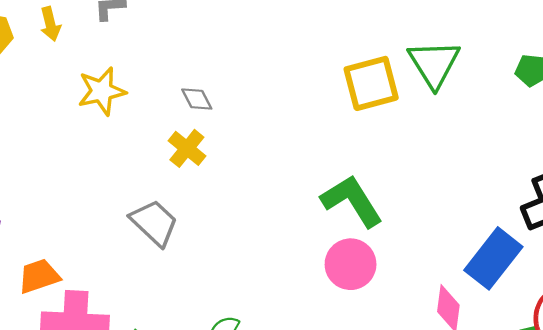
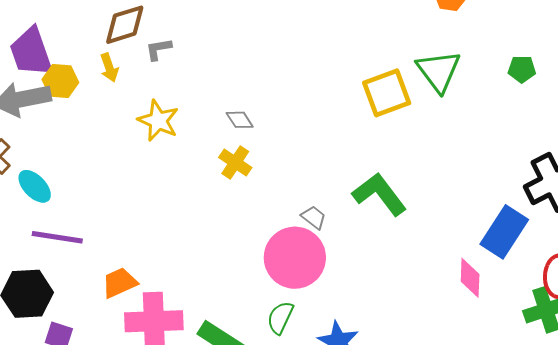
yellow star: (102, 91) -> (158, 121), turned -30
gray trapezoid: (154, 223) -> (314, 217), moved, size x0.6
pink circle: (351, 264) -> (295, 258), moved, size x1.4

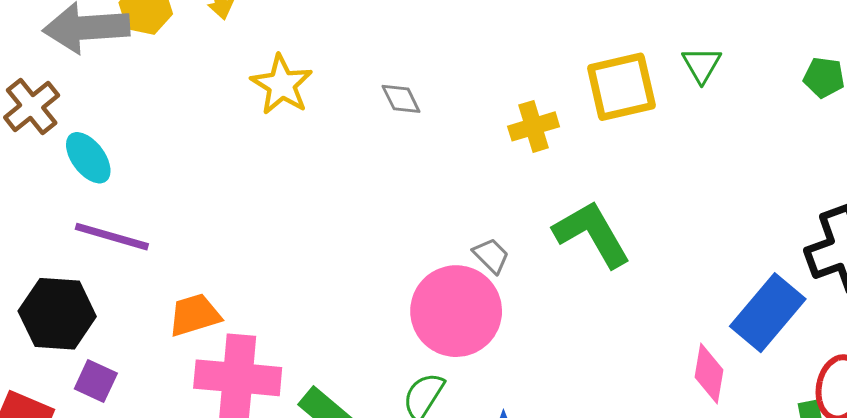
green triangle: (439, 71) -> (702, 65), size x0.6
yellow cross: (235, 163) -> (534, 126), moved, turned 32

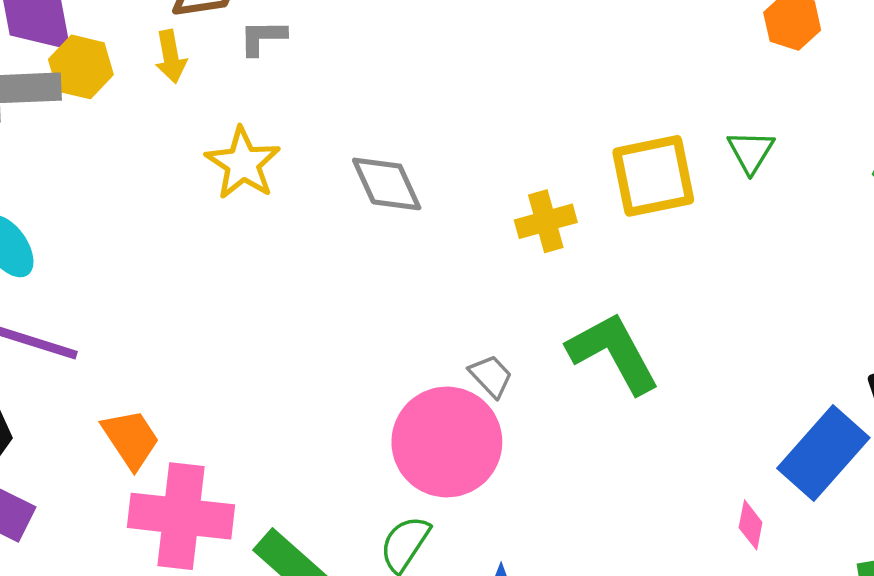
gray diamond: (401, 99) -> (387, 184), size x1.5
orange trapezoid: (195, 315) -> (131, 439), turned 72
pink diamond: (709, 374) -> (751, 525), size x0.7

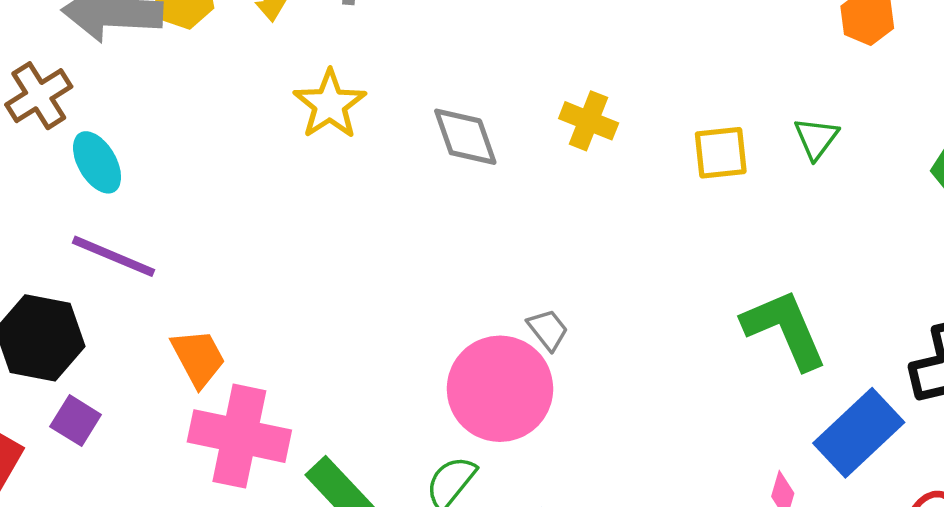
yellow square: (653, 176) -> (721, 153), size x0.7
yellow cross: (546, 221) -> (589, 121), moved, turned 32
green L-shape: (613, 353) -> (785, 329), moved

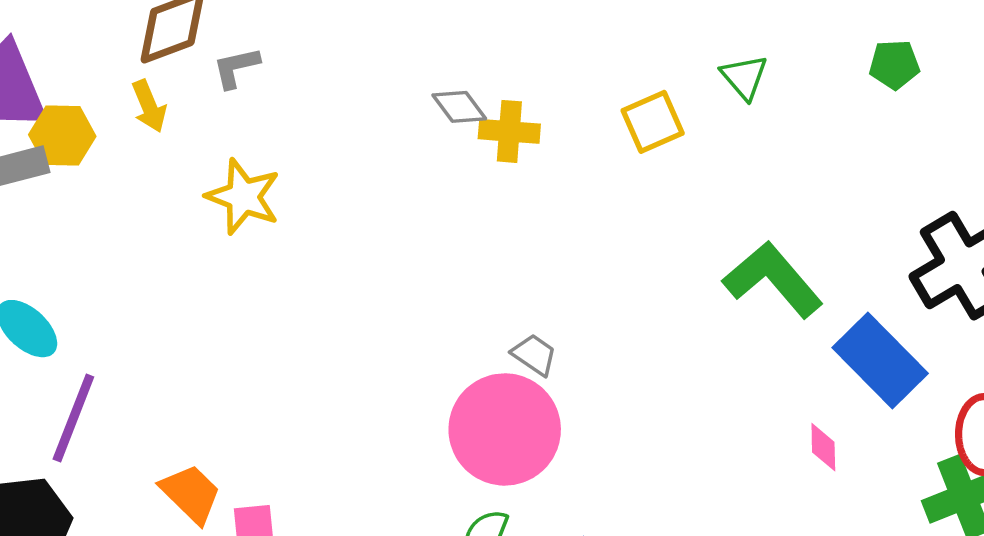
gray diamond: (465, 137) -> (459, 107), moved, size x0.7
purple line: (114, 256) -> (73, 418), turned -74
blue rectangle: (859, 433) -> (880, 360), turned -74

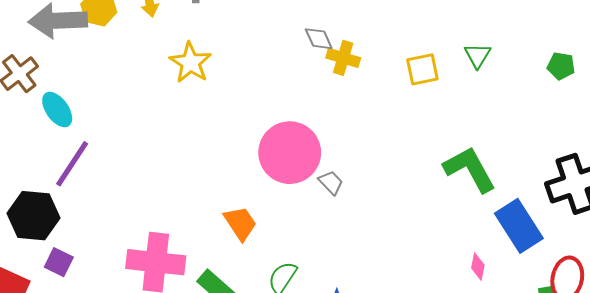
pink circle: (505, 429) -> (290, 153), moved
orange trapezoid: (191, 494) -> (240, 223), moved

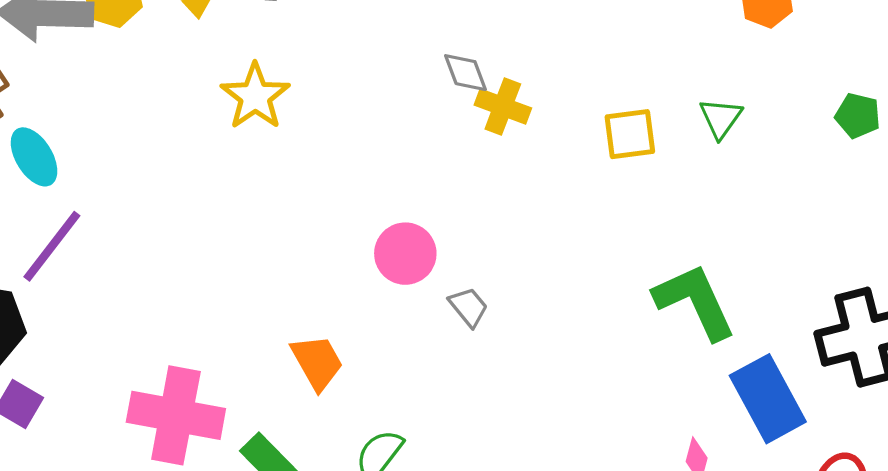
green pentagon: (561, 66) -> (858, 116), moved
pink circle: (290, 153) -> (405, 254), size x0.6

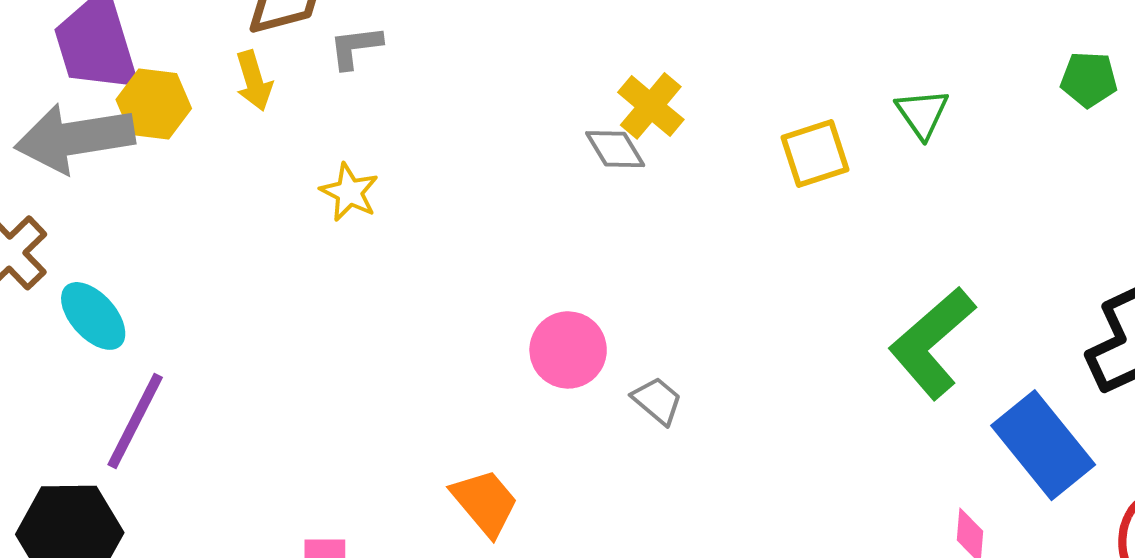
gray diamond: (466, 73) -> (615, 149), moved
yellow star: (255, 96) -> (349, 192), size x0.7
yellow cross: (503, 106) -> (651, 106), moved, turned 30
green L-shape: (695, 301) -> (932, 343), turned -96

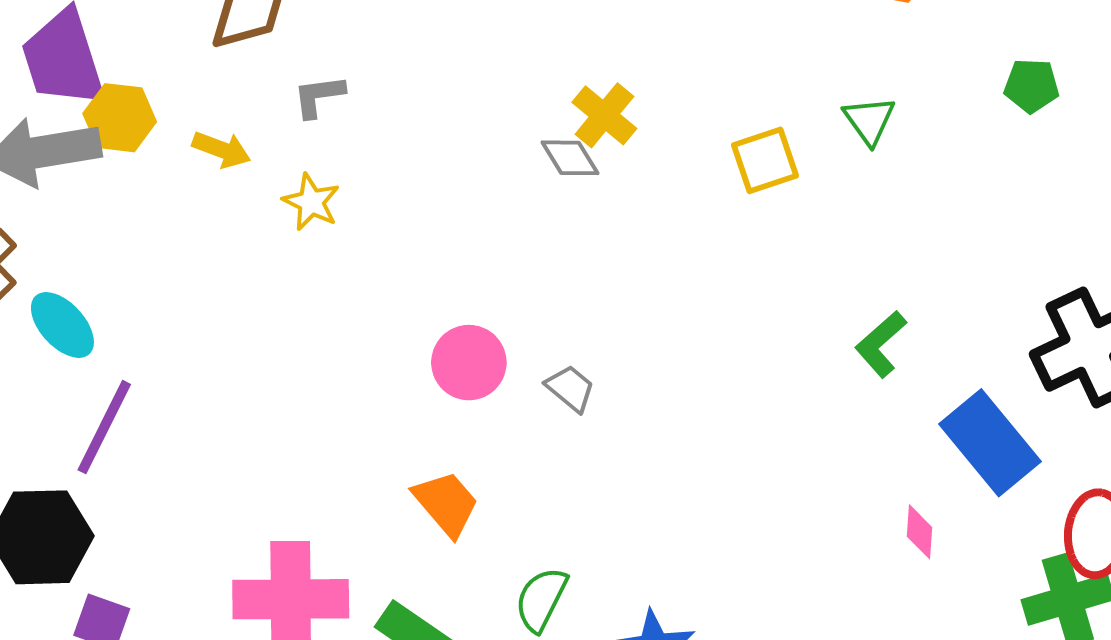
gray L-shape: (355, 47) -> (319, 96), moved
yellow arrow: (254, 81) -> (222, 149), moved, turned -52
green L-shape: (932, 343) -> (881, 344), size x0.6
pink circle: (568, 350) -> (469, 363), moved
gray trapezoid: (657, 401) -> (570, 388), moved

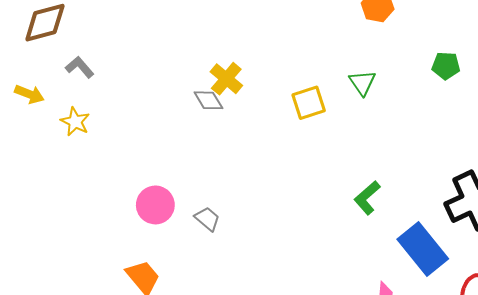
gray L-shape: (319, 96) -> (80, 67), turned 56

